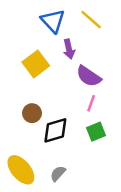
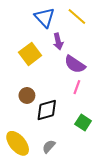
green square: (96, 132) -> (83, 123), moved, turned -35

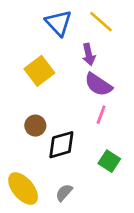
purple arrow: (58, 41) -> (89, 54), moved

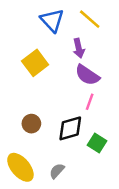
brown circle: (35, 126) -> (31, 124), moved
black diamond: (61, 145) -> (70, 128), moved

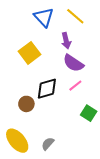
pink line: (90, 102) -> (75, 86), turned 32
black diamond: (70, 128) -> (47, 89), moved
green square: (97, 143) -> (89, 113), moved

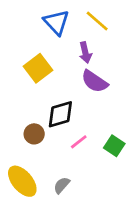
pink line: (75, 86) -> (79, 142), moved

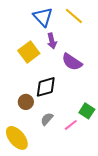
purple arrow: (85, 53) -> (52, 41), moved
pink line: (79, 142) -> (71, 125), moved
gray semicircle: (62, 185) -> (47, 119), moved

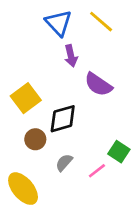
yellow square: (29, 52) -> (26, 98), moved

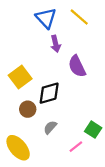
purple semicircle: (98, 85) -> (77, 66), turned 30
green square: (119, 152) -> (93, 130), moved
pink line: (97, 171) -> (76, 147), moved

